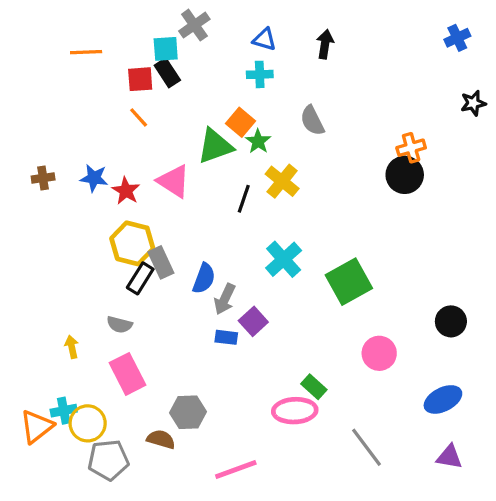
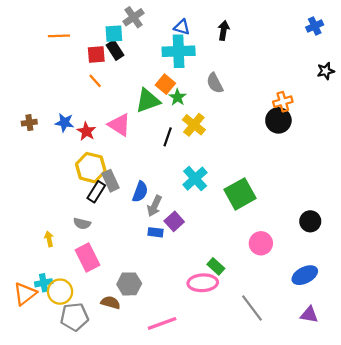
cyan cross: (260, 74) -> (179, 51), size x1.8

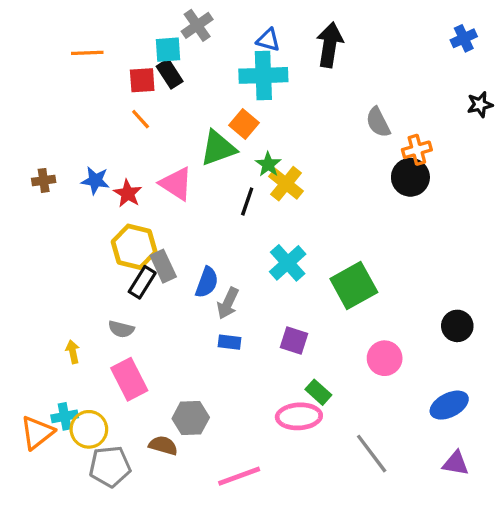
black arrow: (224, 30) -> (330, 45), size x1.5
gray semicircle: (215, 83) -> (378, 122), moved
green star: (177, 97) -> (268, 164), moved
purple square: (174, 221) -> (294, 340), moved, turned -30

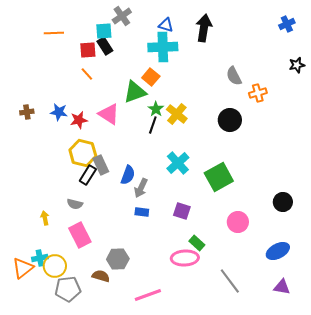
green star: (268, 164) -> (156, 109), moved
black circle: (410, 177) -> (230, 120), moved
red star: (128, 193) -> (79, 120), turned 30

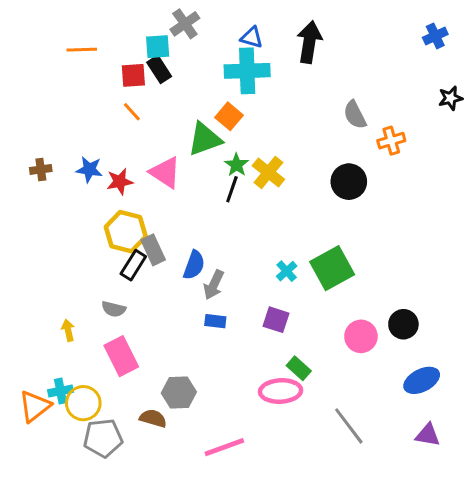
cyan cross: (178, 163) -> (287, 271), moved, size x0.6
black circle: (283, 202) -> (403, 324), moved

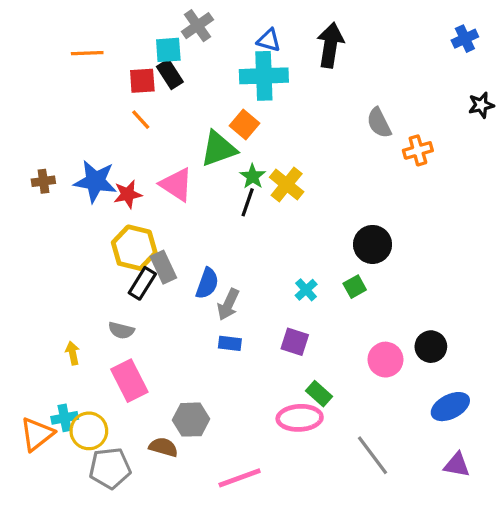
blue star: (89, 169) -> (95, 181), size x1.5
black circle: (349, 182) -> (373, 244), moved
green square: (332, 268) -> (355, 287), size x0.5

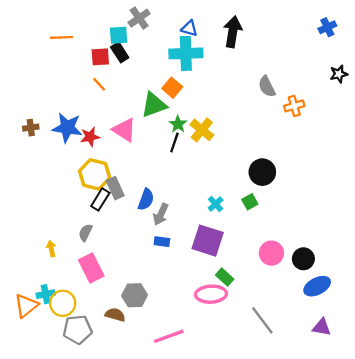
gray semicircle: (121, 330) -> (85, 233), turned 102
purple square: (295, 342) -> (208, 241), size x1.6
black circle: (431, 347) -> (303, 259), moved

